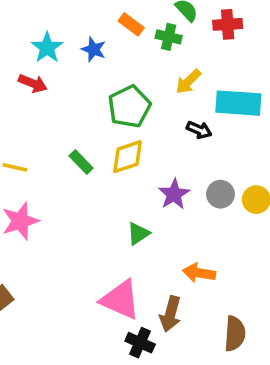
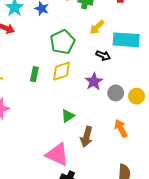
green rectangle: (81, 162) -> (34, 74), turned 56
purple star: (174, 194) -> (94, 82), moved
orange arrow: (199, 273) -> (121, 128), moved, turned 54
brown arrow: (170, 314) -> (86, 137), moved

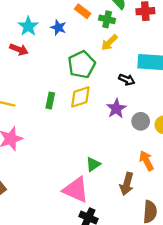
yellow arrow: (97, 27) -> (109, 42), moved
green triangle: (68, 116) -> (93, 164), moved
brown arrow: (86, 137) -> (127, 184), moved

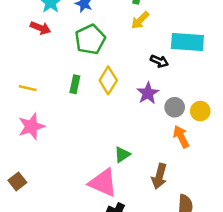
green pentagon: (82, 65) -> (90, 39), moved
yellow diamond: (80, 97) -> (108, 80), turned -40
orange arrow: (146, 161) -> (181, 137), moved

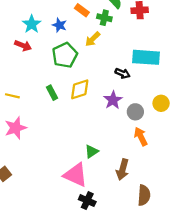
yellow arrow: (140, 20) -> (93, 39), moved
yellow diamond: (108, 80) -> (80, 89), turned 40
green rectangle: (75, 84) -> (52, 93), turned -40
yellow circle: (200, 111) -> (161, 103), moved

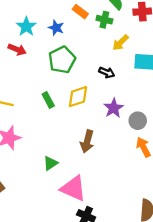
yellow arrow: (93, 39) -> (120, 43), moved
black arrow: (123, 73) -> (107, 72), moved
green triangle: (92, 151) -> (50, 163), moved
brown arrow: (123, 170) -> (87, 141), moved

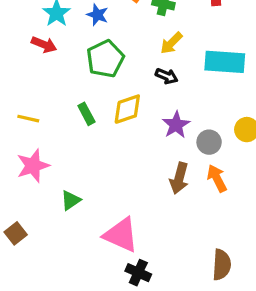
yellow arrow: (120, 43) -> (171, 43), moved
brown arrow: (87, 141) -> (179, 178), moved
green triangle: (50, 163) -> (71, 200), moved

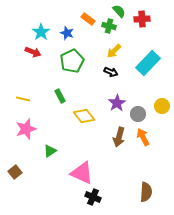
cyan rectangle: (225, 62) -> (148, 63), turned -50
yellow diamond: (127, 109) -> (84, 116), moved, turned 70

